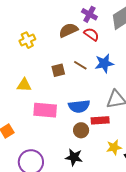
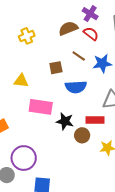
brown line: (80, 65) -> (79, 56), moved
blue semicircle: (79, 106) -> (76, 87), moved
brown circle: (81, 130) -> (82, 135), moved
black star: (74, 157) -> (65, 121), moved

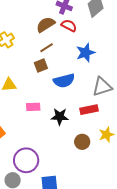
brown line: (79, 56) -> (47, 48), moved, turned -56
pink rectangle: (41, 107) -> (33, 107), size x0.6
brown circle: (82, 135) -> (82, 142), moved

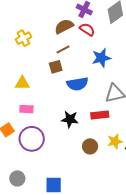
pink rectangle: (33, 107) -> (26, 109), moved
purple circle: (26, 160) -> (32, 139), moved

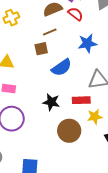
blue semicircle: (77, 84) -> (62, 67), turned -30
yellow star: (115, 141) -> (95, 117), moved
brown circle: (90, 146) -> (69, 131), size x1.5

